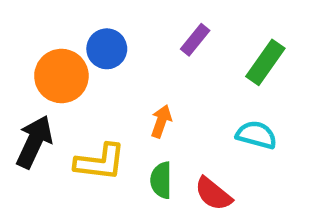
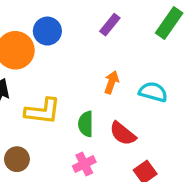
green rectangle: (265, 62) -> (169, 23), moved
orange arrow: (161, 121) -> (111, 82), moved

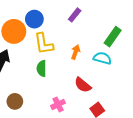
green rectangle: (169, 23) -> (113, 37), moved
yellow L-shape: (43, 111) -> (44, 44), moved, turned 75
green semicircle: (86, 124) -> (42, 68), moved

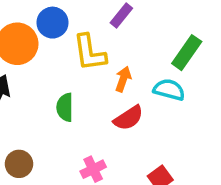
yellow L-shape: (44, 44) -> (90, 53), moved
red semicircle: (83, 85) -> (128, 118), moved, turned -72

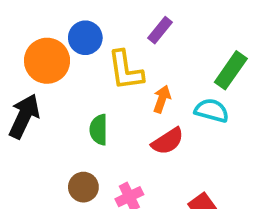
brown circle: (19, 164) -> (83, 187), moved

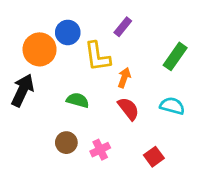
cyan semicircle: (212, 111) -> (172, 106), moved
green semicircle: (99, 130) -> (78, 100), turned 105
red semicircle: (168, 141) -> (128, 109), turned -95

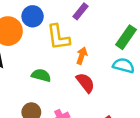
cyan semicircle: (172, 106) -> (124, 65), moved

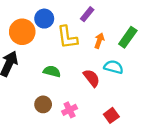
orange arrow: (82, 56) -> (99, 41), moved
cyan semicircle: (124, 65) -> (114, 67), moved

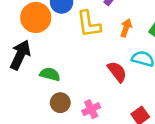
green semicircle: (52, 71) -> (50, 74), moved

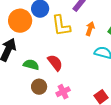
red semicircle: (117, 72) -> (55, 63), moved

